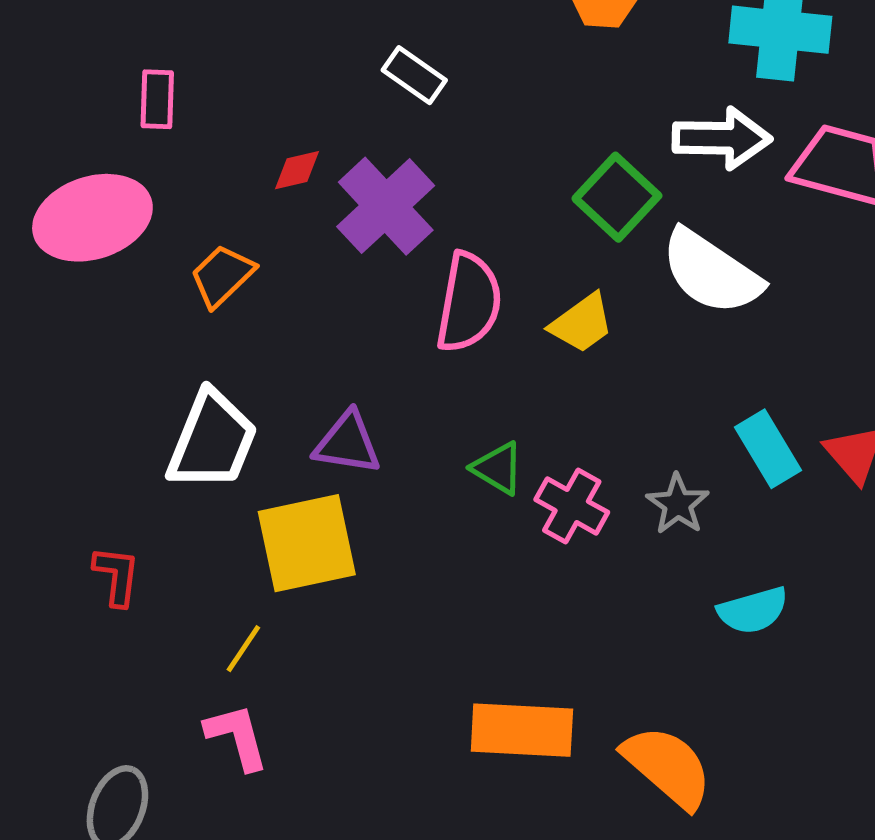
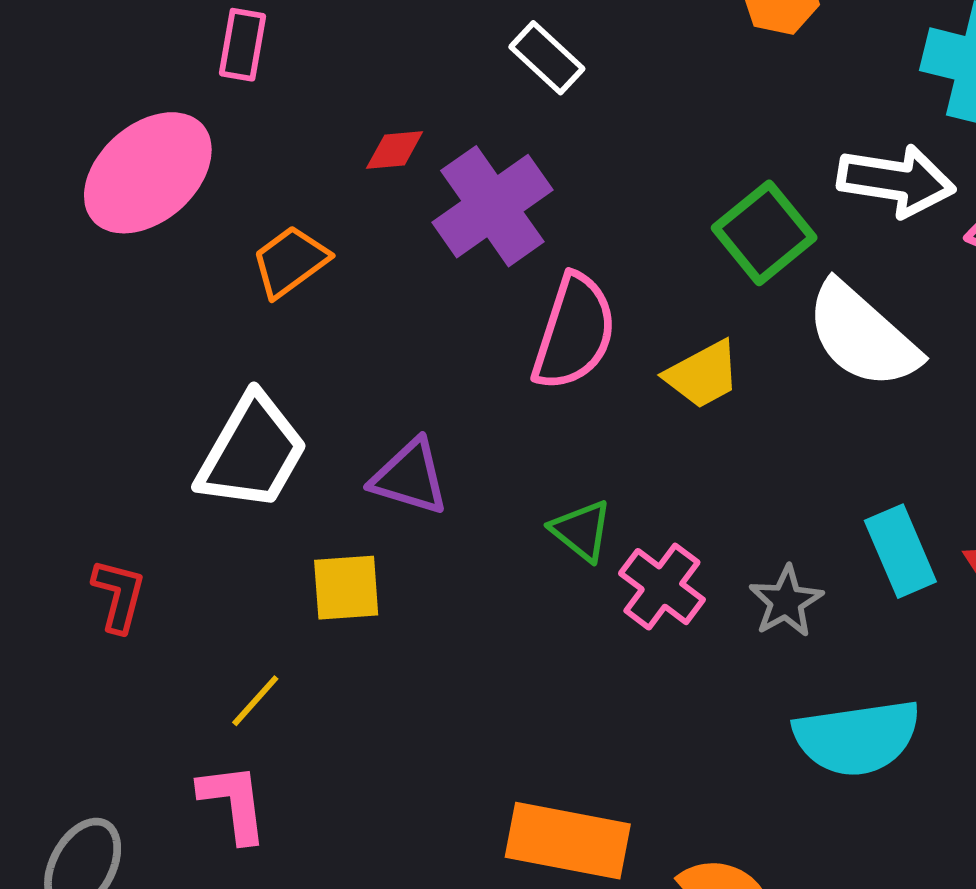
pink ellipse: (92, 218) -> (148, 173), turned -31
yellow square: (307, 543) -> (346, 588), size x0.6
cyan semicircle: (753, 610) -> (857, 738), size x1.5

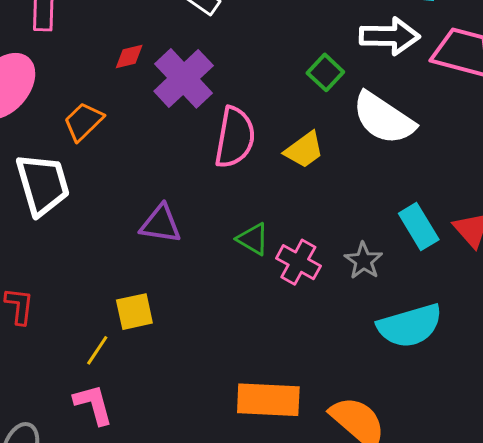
green square: (764, 233) -> (325, 72), size x0.7
white trapezoid: (252, 452) -> (43, 184), moved, turned -38
yellow square: (346, 588) -> (134, 312), moved

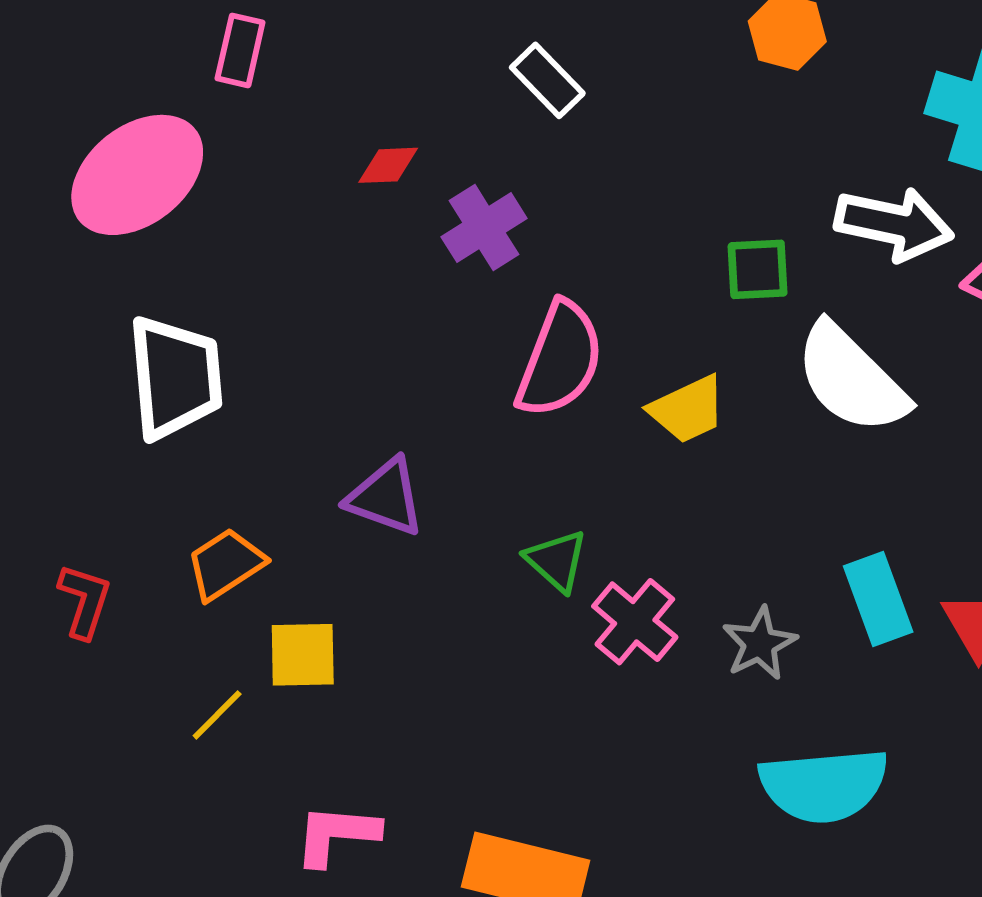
green square: (325, 72) -> (758, 269), turned 33
purple cross: (184, 78) -> (484, 228), size x0.7
orange trapezoid: (83, 122) -> (226, 564), moved
pink L-shape: (93, 404) -> (337, 835), moved, turned -81

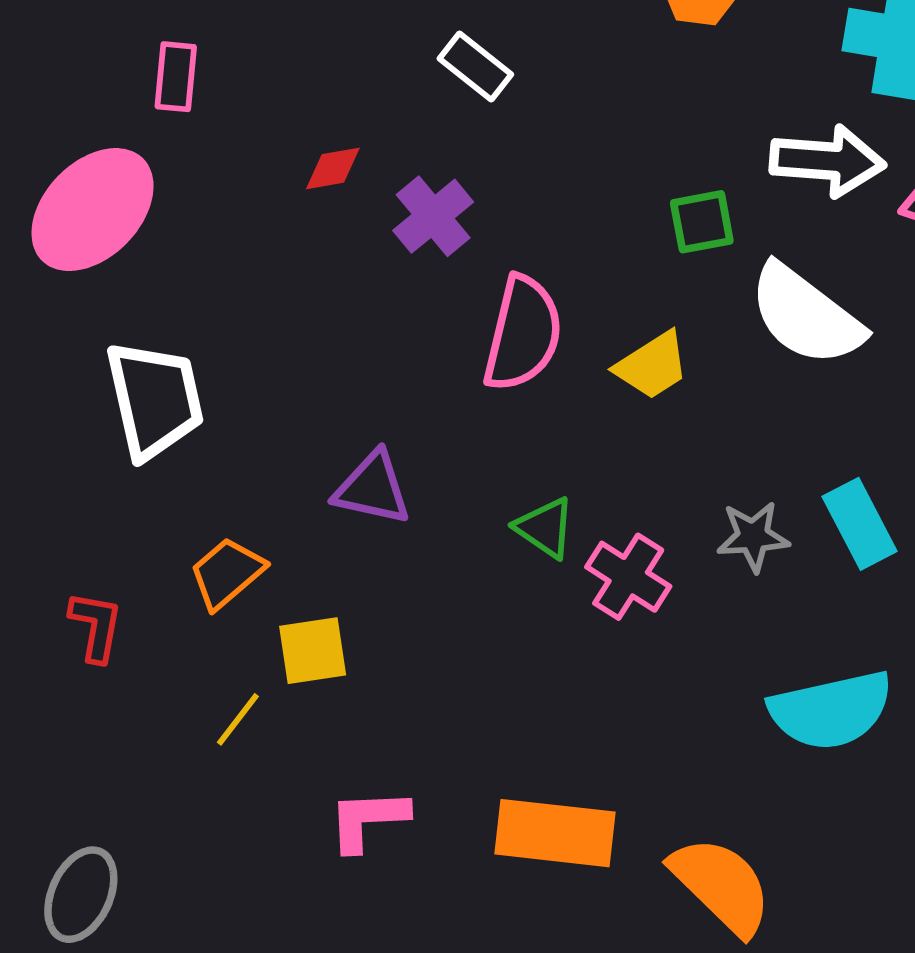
gray star: (760, 643) -> (753, 536), moved, turned 30

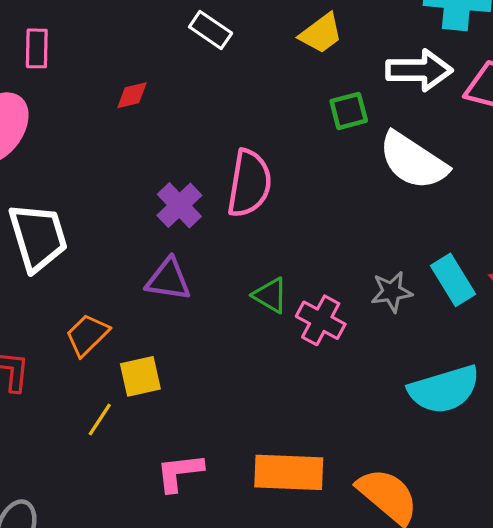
purple cross: (433, 216) -> (179, 205), moved
yellow trapezoid: (652, 366) -> (321, 33), moved

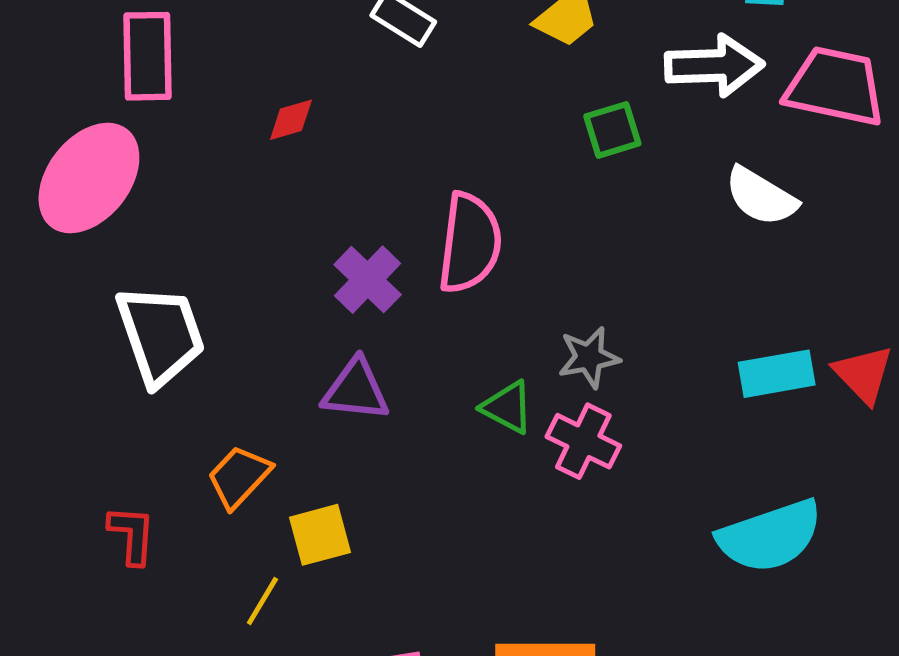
pink rectangle: (37, 48) -> (147, 56), size x1.5
white semicircle: (413, 161) -> (761, 196), moved, size x0.7
cyan rectangle: (453, 280) -> (777, 374), turned -66
gray star: (392, 292) -> (589, 357), moved

